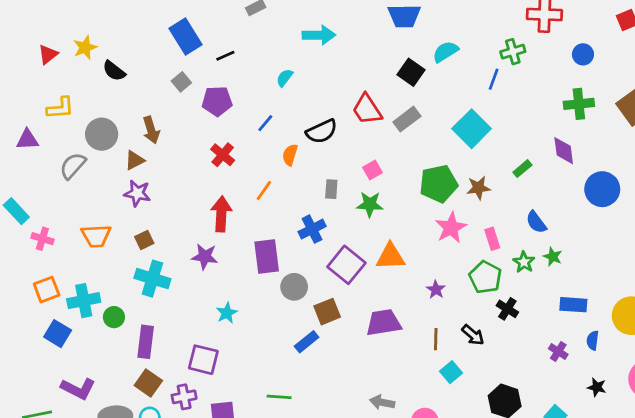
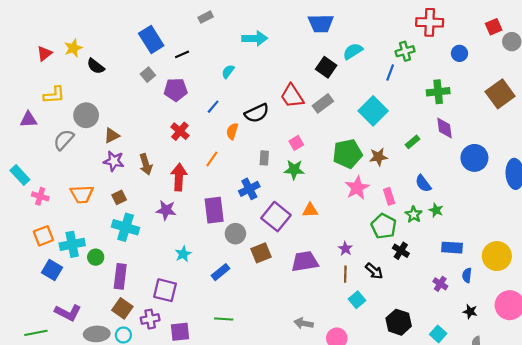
green cross: (579, 104) -> (438, 92), moved
brown arrow: (151, 130) -> (146, 164), moved
orange triangle: (390, 257) -> (310, 210), size x0.7
purple star: (436, 290) -> (345, 249), moved
blue rectangle: (307, 342) -> (221, 272), moved

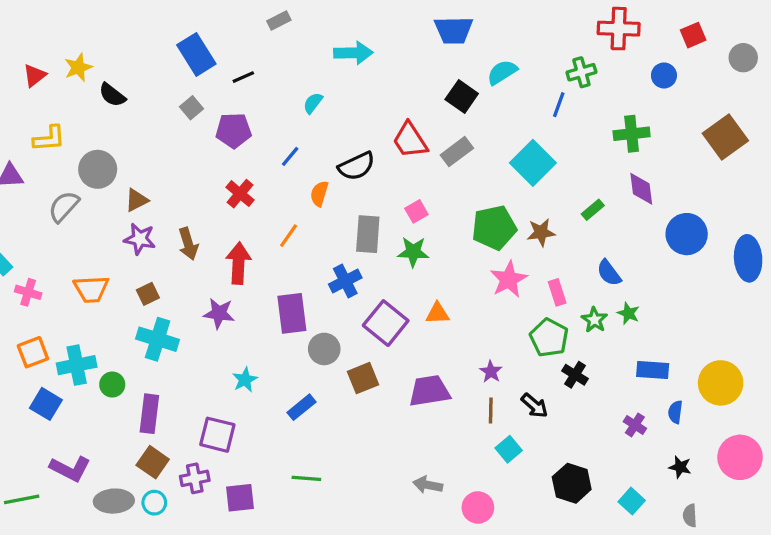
red square: (494, 27) -> (693, 35), moved
gray rectangle: (264, 158) -> (368, 234), size x1.6

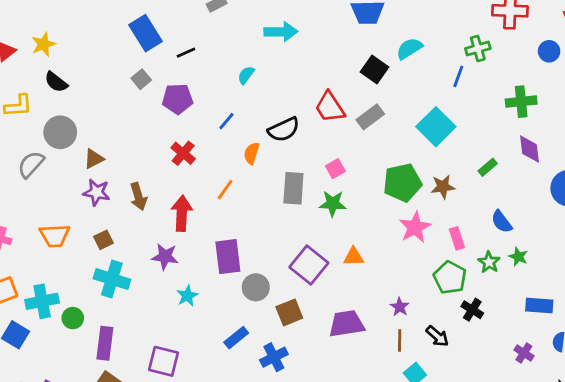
black semicircle: (112, 95) -> (56, 82), moved
blue cross: (345, 281) -> (274, 357), moved
cyan star: (245, 380) -> (187, 296), moved

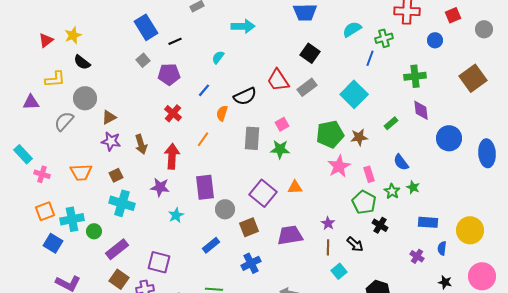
cyan semicircle: (409, 48) -> (352, 29), moved
purple rectangle: (105, 343) -> (117, 249), turned 45
blue cross: (274, 357) -> (251, 263), moved

